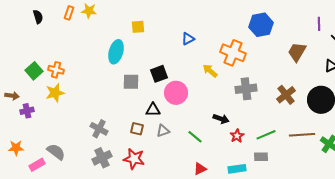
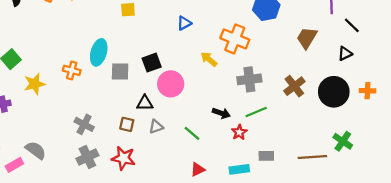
cyan ellipse: (116, 52) -> (99, 52), moved
orange cross: (56, 70) -> (72, 70), moved
green line: (266, 135) -> (256, 112), moved
brown line: (302, 135) -> (312, 157), moved

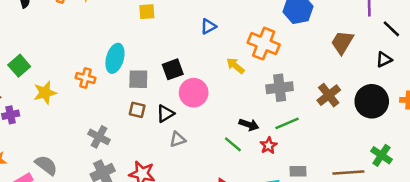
black triangle: (145, 103) -> (165, 114), turned -30
brown square: (127, 124) -> (137, 110), moved
green line: (192, 133) -> (233, 144), moved

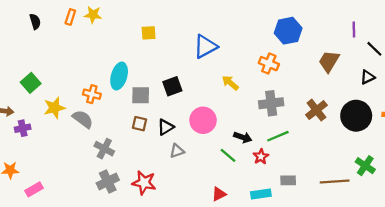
blue triangle: (208, 26) -> (205, 47), size x1.6
orange cross: (264, 44) -> (269, 64), moved, size x0.7
pink circle: (194, 93) -> (203, 120), moved
gray semicircle: (46, 165) -> (83, 119), moved

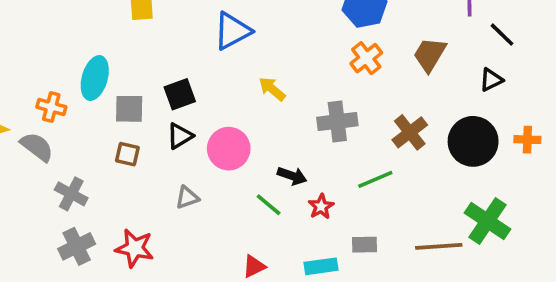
orange cross: (269, 64) -> (366, 58), moved, turned 30
black triangle: (166, 127) -> (180, 136), moved
green line: (278, 136) -> (375, 179), moved
green cross: (365, 166) -> (488, 221), size x1.4

